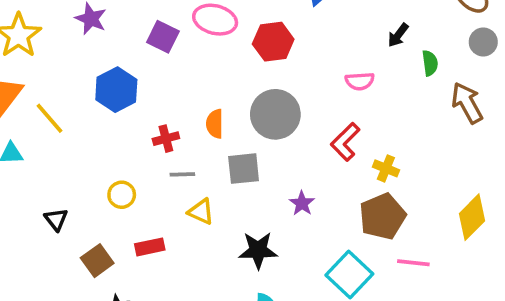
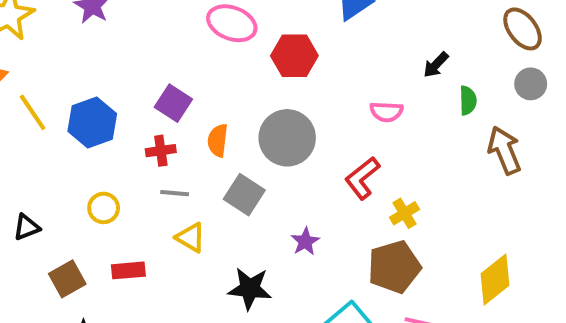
purple square: (163, 37) -> (173, 103), moved
blue hexagon: (116, 90) -> (92, 122), moved
yellow cross: (386, 168) -> (404, 213), turned 30
gray square: (244, 169) -> (244, 195), turned 32
black triangle: (56, 219) -> (27, 227), turned 40

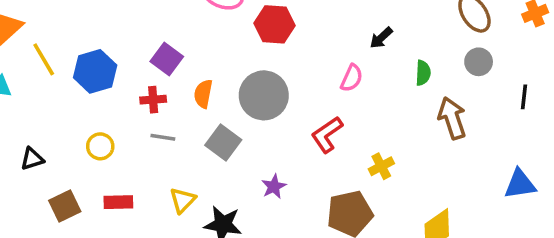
black arrow: (436, 65) -> (381, 38), moved
pink semicircle: (386, 112) -> (352, 78), turned -72
yellow cross: (404, 213) -> (381, 166), moved
yellow triangle: (191, 238) -> (183, 200), moved, turned 40

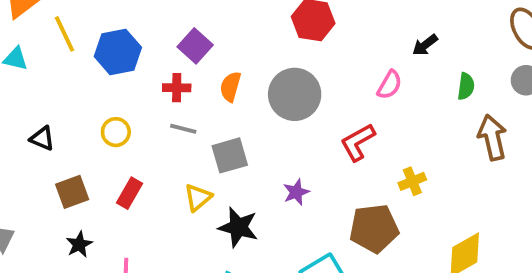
gray square: (223, 142) -> (230, 155), moved, turned 32
black triangle: (32, 159) -> (42, 138), turned 35
red rectangle: (118, 202) -> (129, 193), turned -64

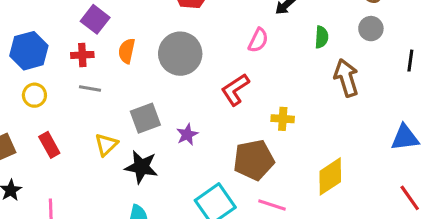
blue hexagon: (118, 52) -> (29, 51), moved
gray square: (230, 155) -> (145, 118), moved
yellow cross: (412, 181) -> (283, 119), turned 30
red rectangle: (129, 193) -> (49, 145), turned -55

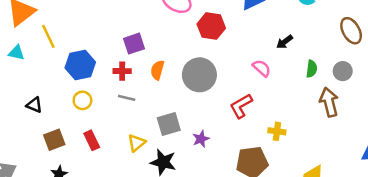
purple square: (95, 19) -> (134, 44), turned 30
gray circle: (371, 29) -> (343, 71), moved
pink semicircle: (258, 40) -> (262, 68), turned -78

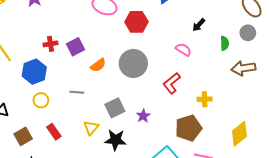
orange semicircle: (157, 70) -> (98, 65), turned -133
red cross: (122, 71) -> (51, 44), moved
gray circle: (343, 71) -> (248, 33), moved
brown arrow: (329, 102) -> (243, 68), turned -75

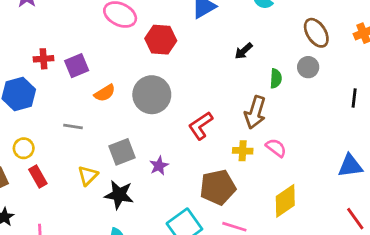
pink semicircle: (183, 50) -> (276, 148), moved
brown arrow: (243, 68) -> (255, 112), moved, turned -70
yellow circle: (41, 100) -> (24, 148), moved

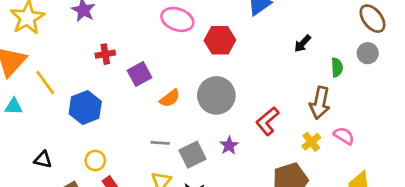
red cross: (44, 59) -> (105, 54), moved
gray line: (73, 126) -> (160, 143), moved
yellow cross: (243, 151) -> (311, 142), turned -36
purple star: (159, 166) -> (229, 145), moved

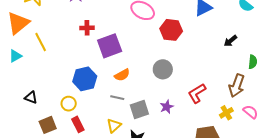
purple square: (139, 74) -> (110, 46), size x1.4
gray circle: (216, 95) -> (163, 69), size x0.7
orange semicircle: (170, 98) -> (122, 75), moved
cyan triangle: (14, 106) -> (15, 56), turned -40
blue hexagon: (85, 108) -> (85, 79), moved

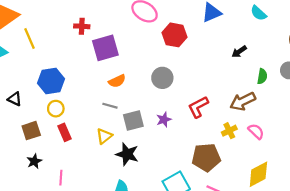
blue hexagon: (85, 79) -> (51, 81), moved
brown arrow: (237, 86) -> (243, 101), turned 40

